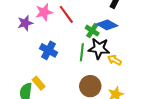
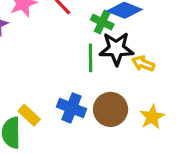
blue cross: (49, 50) -> (72, 108), moved

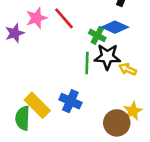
brown circle: (111, 109) -> (117, 123), moved
yellow rectangle: (29, 115) -> (37, 105), size x1.5

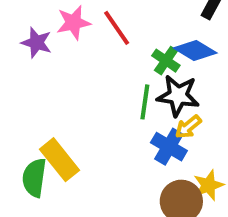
purple star: (15, 33) -> (37, 43), turned 30
yellow arrow: (128, 69) -> (188, 127), moved, turned -70
blue cross: (70, 101) -> (169, 147), moved

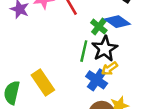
black star: (178, 96) -> (105, 49), turned 30
yellow rectangle: (60, 160) -> (43, 82), moved

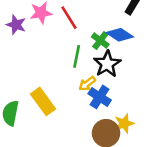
green line: (84, 51) -> (77, 56), moved
yellow arrow: (109, 69) -> (87, 84), moved

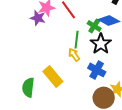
purple star: (16, 25) -> (38, 18), moved
yellow arrow: (87, 84) -> (74, 55), moved, turned 96

